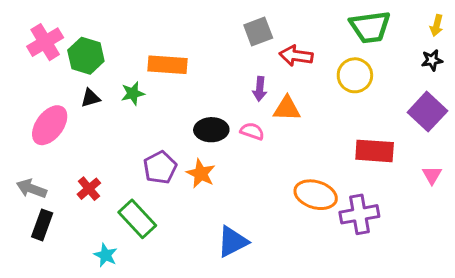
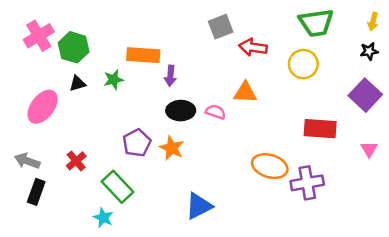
purple arrow: (260, 89) -> (170, 76), moved
cyan star: (106, 255) -> (103, 218), moved

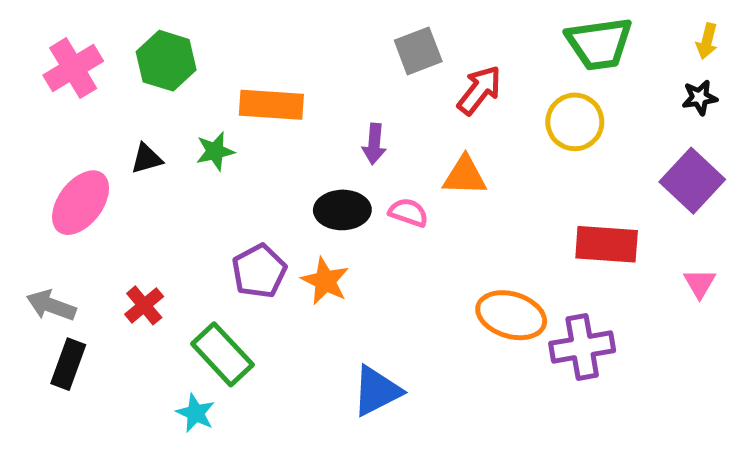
green hexagon: (74, 47) -> (166, 61), moved
red arrow: (253, 47) -> (479, 90), turned 120
purple arrow: (170, 76) -> (374, 144), moved

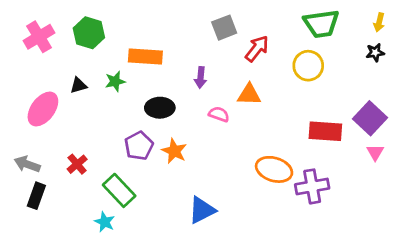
purple square: (692, 181) -> (370, 118), moved
black ellipse: (342, 210) -> (160, 108), moved

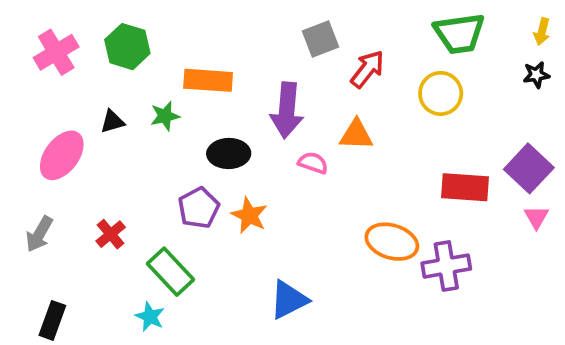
purple arrow: (201, 77) -> (287, 110), size x1.8
gray arrow: (27, 164) -> (39, 234), turned -80
black rectangle: (36, 196) -> (52, 320), moved

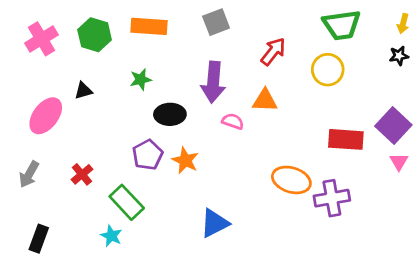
gray square: (321, 39) -> (216, 22), moved
orange rectangle: (208, 80) -> (149, 26), moved
green star: (165, 116) -> (141, 79), moved

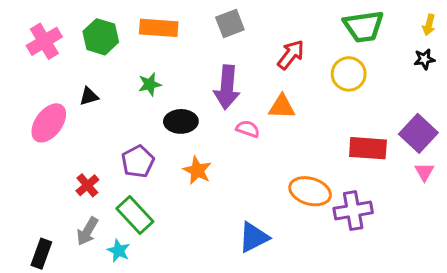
purple pentagon: (148, 155) -> (138, 162), moved
gray arrow: (29, 174) -> (87, 231), moved
blue triangle: (215, 223) -> (254, 237), moved

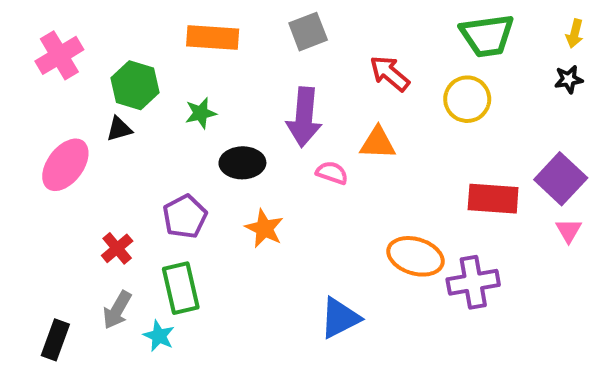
green hexagon: (101, 37) -> (135, 85), moved
red arrow: (291, 55) -> (390, 73), turned -88
green rectangle: (135, 215) -> (181, 288), turned 30

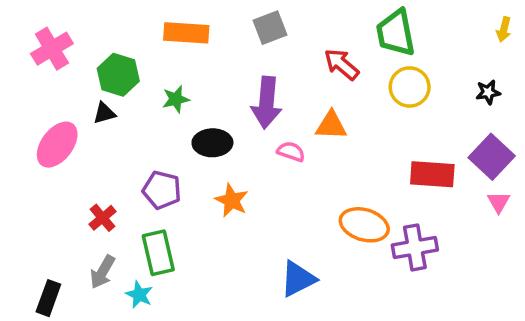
green trapezoid: (487, 36) -> (396, 33), moved, turned 87
black star: (569, 79) -> (488, 92), moved
purple pentagon: (185, 217) -> (162, 190), turned -30

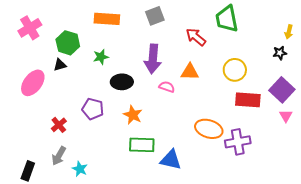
yellow arrow: (504, 29) -> (289, 32), moved
yellow circle: (410, 87) -> (235, 70), moved
green rectangle: (158, 253) -> (142, 145), moved, turned -75
blue triangle: (298, 279) -> (171, 160), turned 40

